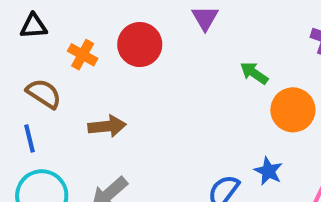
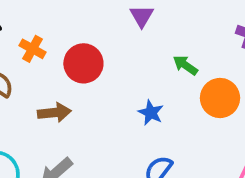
red circle: (140, 45) -> (83, 63), moved
blue star: (268, 171) -> (151, 113), moved

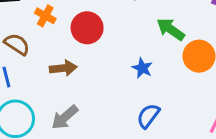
green arrow: (185, 65) -> (171, 29), size x1.4

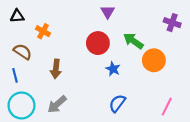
red circle: (87, 28) -> (98, 43), moved
brown arrow: (63, 68) -> (56, 69), turned 102

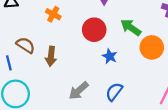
orange cross: (43, 31) -> (53, 14), moved
brown semicircle: (23, 52) -> (26, 45), moved
gray arrow: (57, 104) -> (79, 91), moved

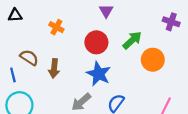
green arrow: (131, 27) -> (132, 40), turned 102
blue star: (110, 56) -> (99, 74), moved, size x1.6

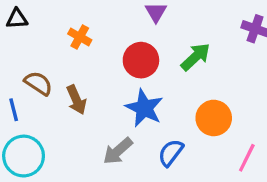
orange circle: (153, 60) -> (214, 118), moved
brown arrow: (54, 68) -> (76, 100), turned -30

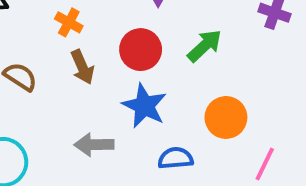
brown arrow: (76, 100) -> (82, 67), moved
gray arrow: (118, 151) -> (94, 145), moved, turned 40
blue semicircle: (171, 153) -> (176, 158), turned 48

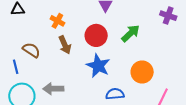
gray arrow: (94, 145) -> (53, 89), moved

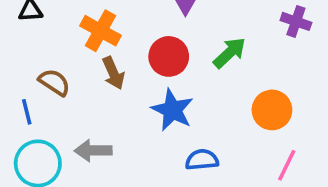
orange cross: (57, 21) -> (100, 31), size x1.5
orange circle: (142, 72) -> (272, 110), moved

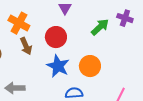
green arrow: (230, 53) -> (100, 27), moved
orange circle: (272, 110) -> (90, 66), moved

